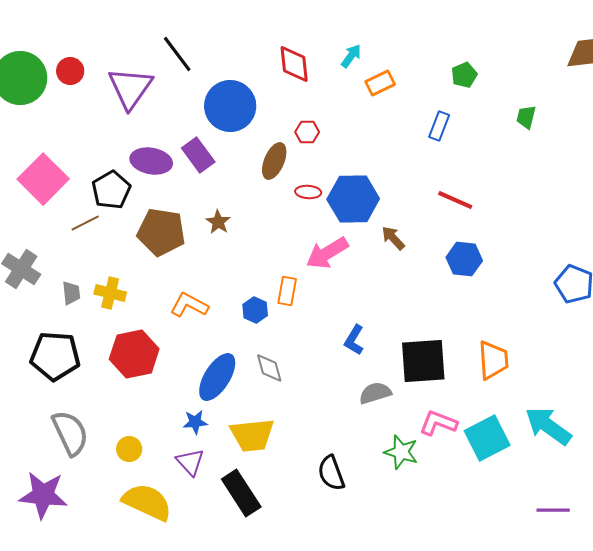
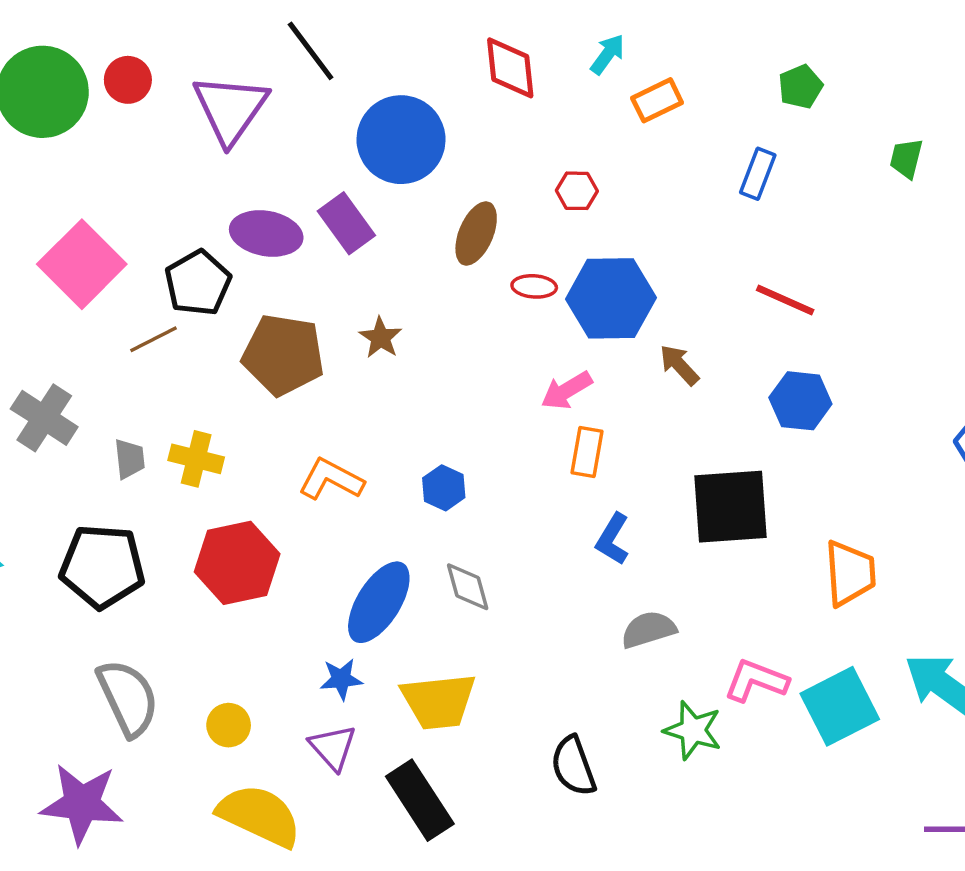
red hexagon: (307, 132) -> (577, 191), moved
pink arrow: (327, 253) -> (567, 391), size x0.7
orange rectangle: (287, 291) -> (587, 452), moved
black square: (423, 361) -> (730, 507), moved

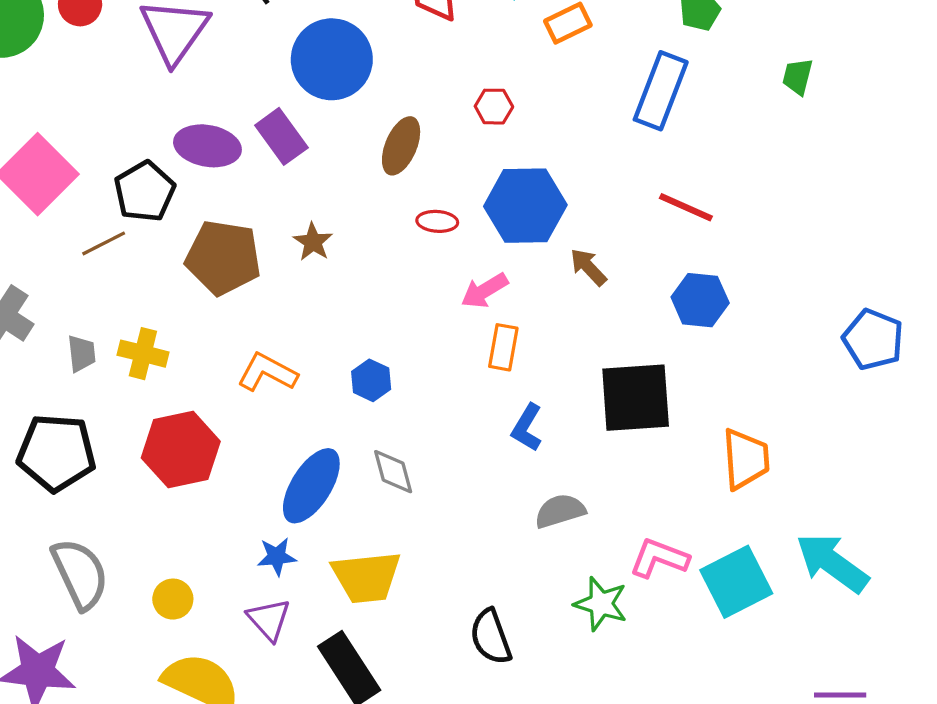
blue rectangle: (758, 174) -> (661, 91), size x1.6
red ellipse: (534, 286) -> (437, 221), moved

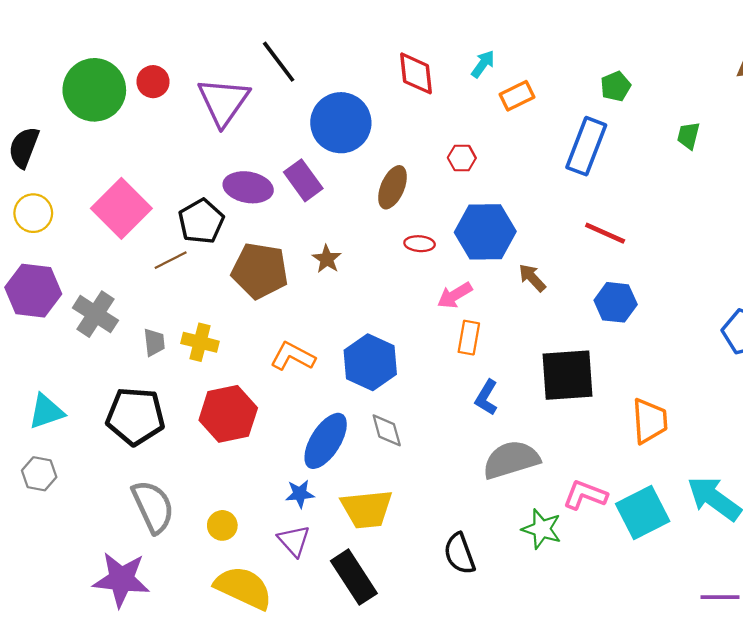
blue hexagon: (371, 380) -> (370, 362), size x1.8
gray semicircle: (560, 511) -> (511, 460), size x1.5

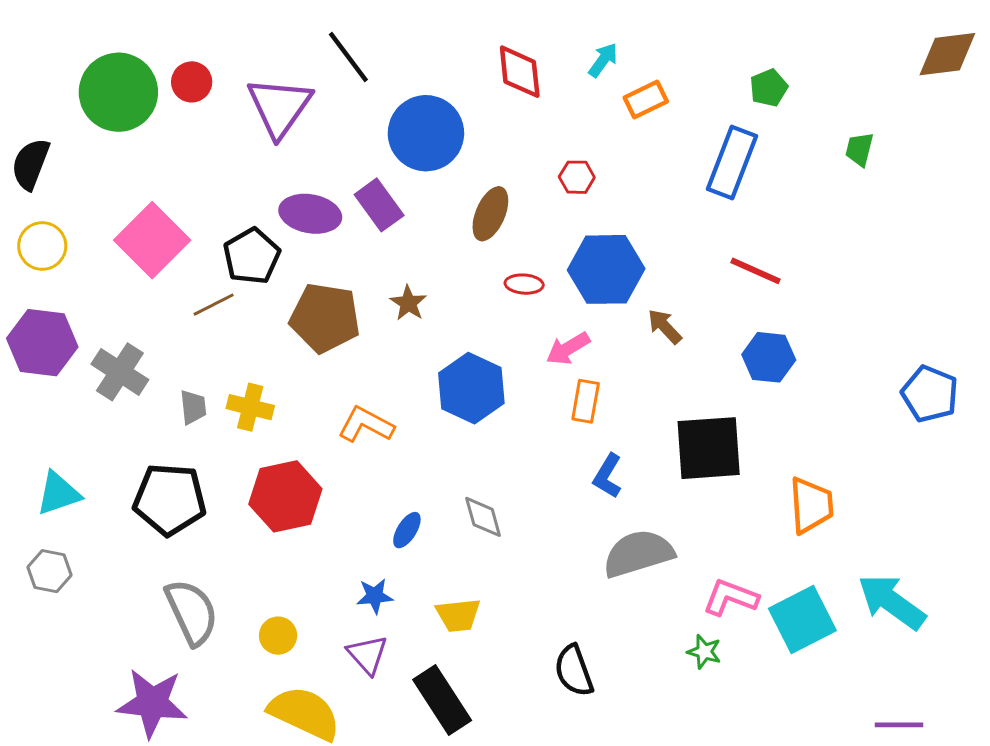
blue hexagon: (370, 362) -> (471, 388), moved
blue ellipse: (326, 441) -> (407, 530), size x0.5
yellow trapezoid: (367, 509) -> (458, 615), size x0.7
green star: (542, 529) -> (704, 652), moved, size x0.7

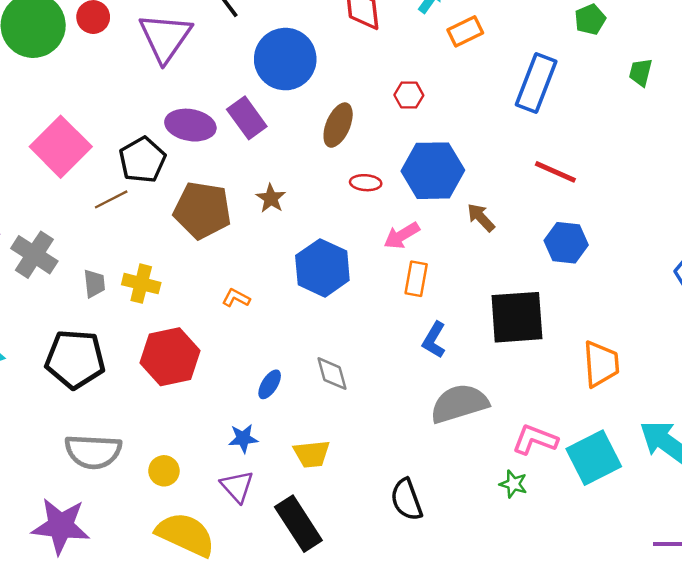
green pentagon: (769, 88) -> (590, 19), moved
orange L-shape: (366, 425) -> (236, 298), size x0.6
gray semicircle: (192, 612) -> (93, 452), turned 118

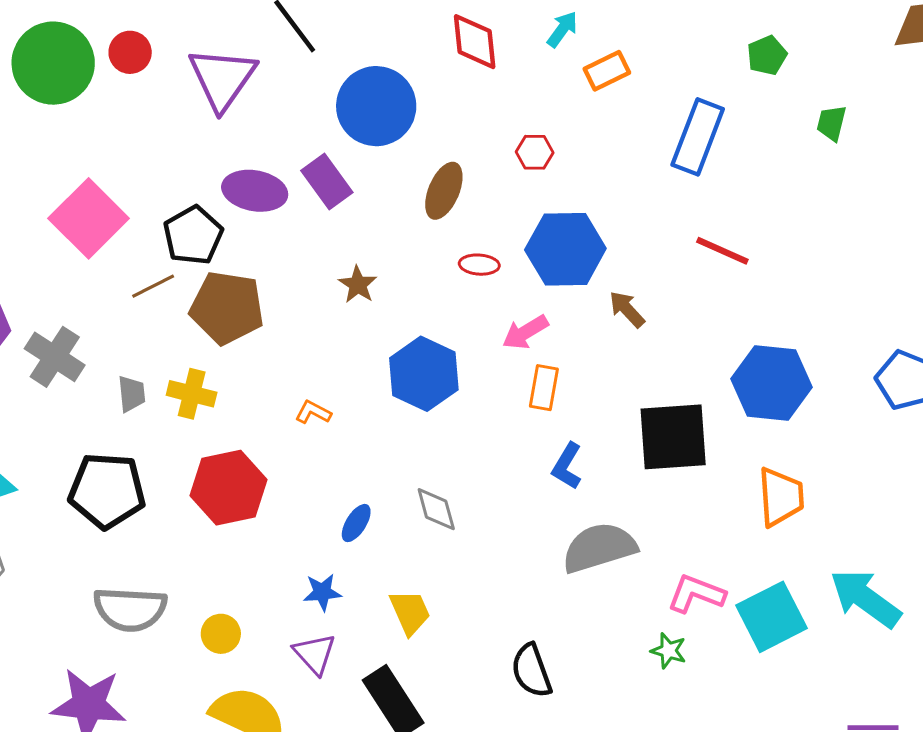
brown pentagon: (202, 210) -> (227, 308), moved
blue hexagon: (566, 243) -> (772, 383), moved, size x1.4
yellow trapezoid: (312, 454) -> (410, 612), turned -108

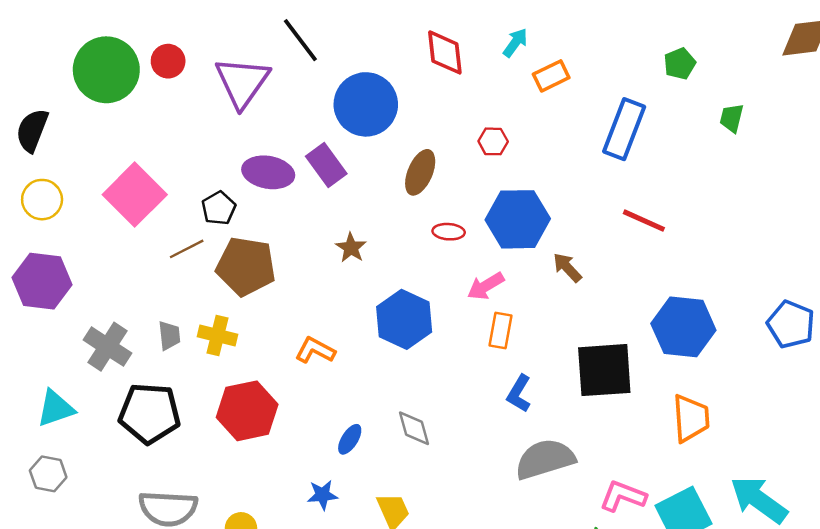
black pentagon: (193, 235) -> (219, 208), size x0.7
gray cross: (55, 357) -> (108, 347), moved
orange L-shape: (313, 412) -> (315, 350), size x1.4

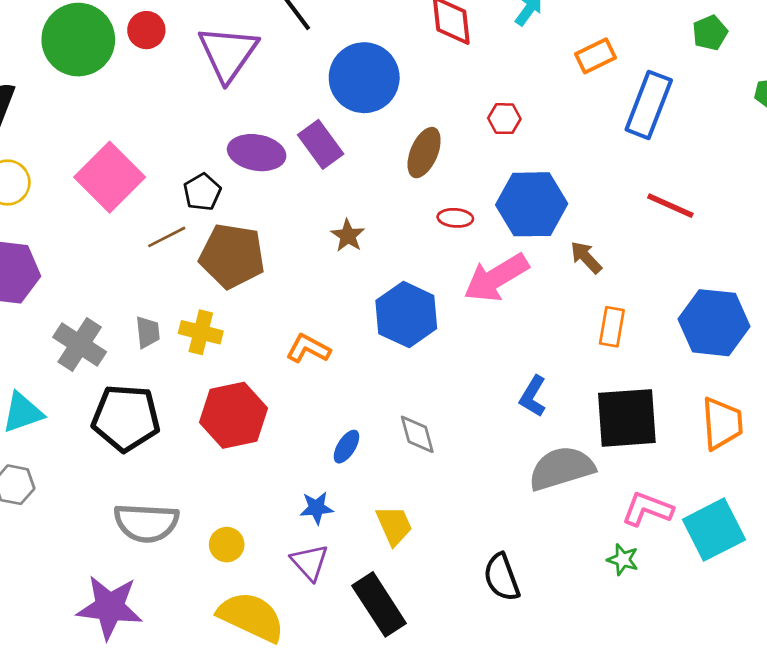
orange rectangle: (551, 76) -> (596, 56), moved
pink arrow: (486, 286) -> (496, 278), size x1.6
orange rectangle: (500, 331) -> (612, 327), moved
black square: (604, 370) -> (627, 418), moved

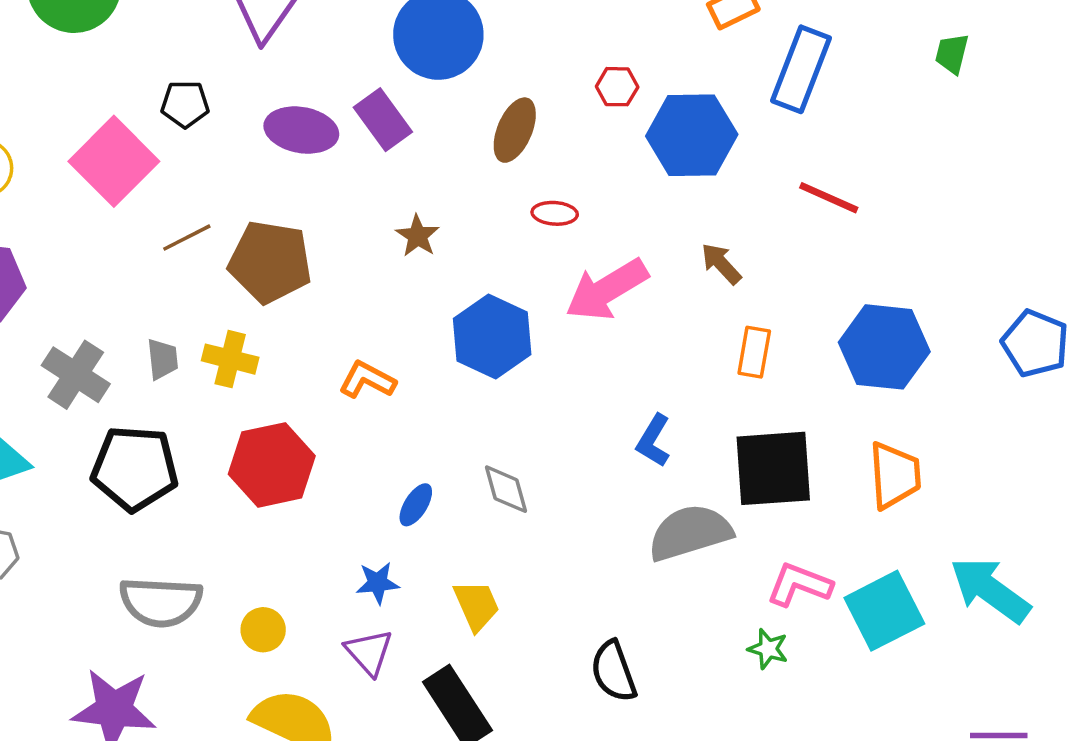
black pentagon: (202, 192) -> (185, 104), moved, turned 30
blue hexagon: (532, 204) -> (692, 135), moved

